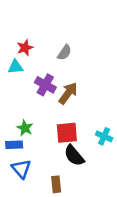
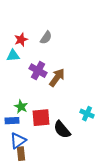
gray semicircle: (64, 52) -> (46, 38), moved
red square: (67, 133) -> (41, 118), moved
blue triangle: (21, 169) -> (18, 141), turned 36
brown rectangle: (56, 184) -> (21, 154), moved

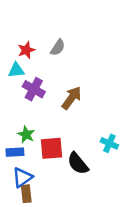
purple cross: (38, 71) -> (34, 89), moved

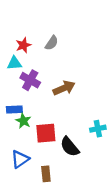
brown arrow: (72, 98) -> (64, 88), turned 30
cyan cross: (109, 143) -> (98, 129), turned -35
blue rectangle: (15, 152) -> (14, 109), moved
brown rectangle: (26, 194) -> (46, 174), moved

